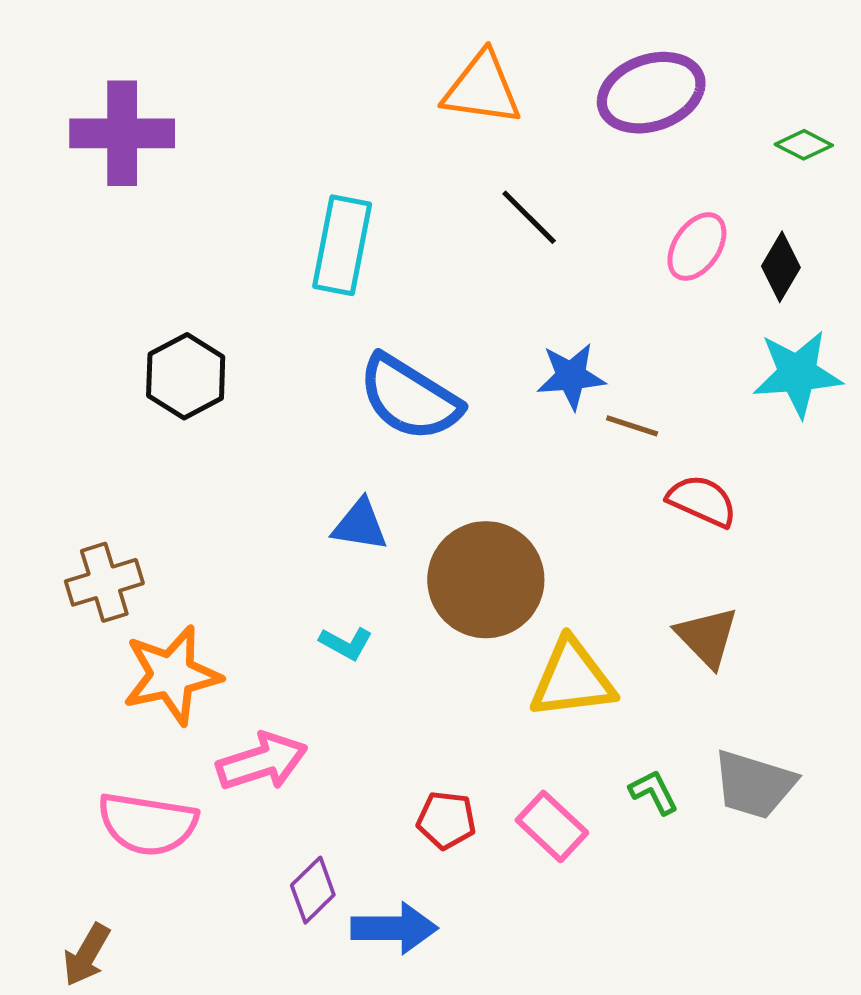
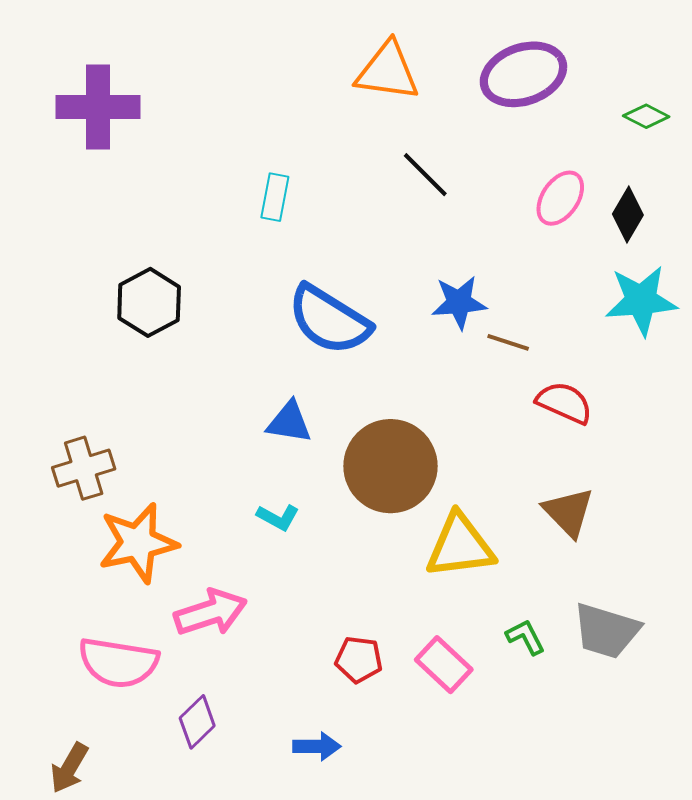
cyan rectangle: (342, 245) -> (275, 197), size x0.6
purple diamond: (313, 890) -> (197, 722), moved
blue arrow: (394, 928) -> (317, 746), size x0.7

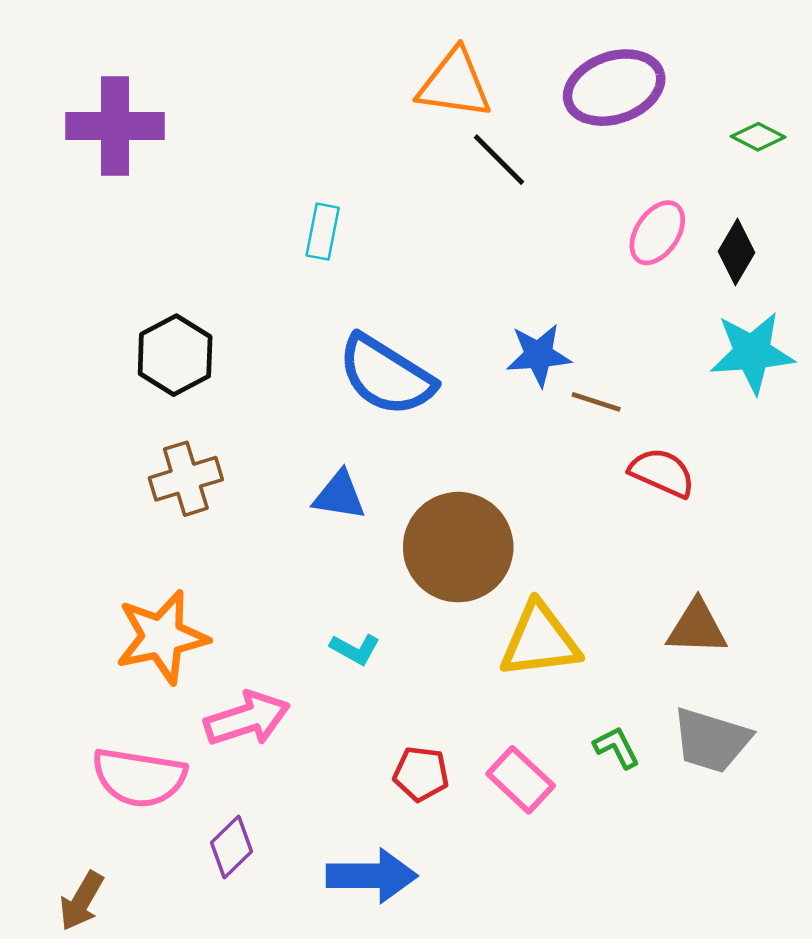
black line: (425, 175) -> (499, 160), moved
brown cross: (84, 468) -> (186, 479), moved
brown triangle: (568, 512) -> (697, 627), moved, turned -44
cyan L-shape: (278, 517) -> (355, 649), moved
blue arrow: (317, 746) -> (372, 876), size x1.6

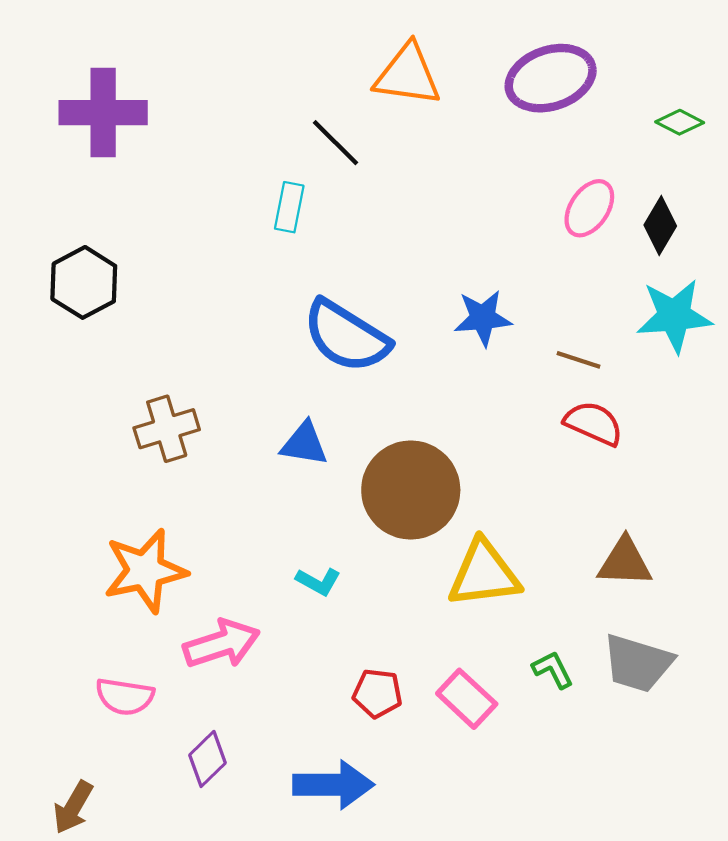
black line: (499, 160) -> (335, 143), moved
black hexagon: (175, 355) -> (84, 282), moved
brown line: (596, 402) -> (579, 360), moved
pink semicircle: (139, 777) -> (125, 697), size x0.7

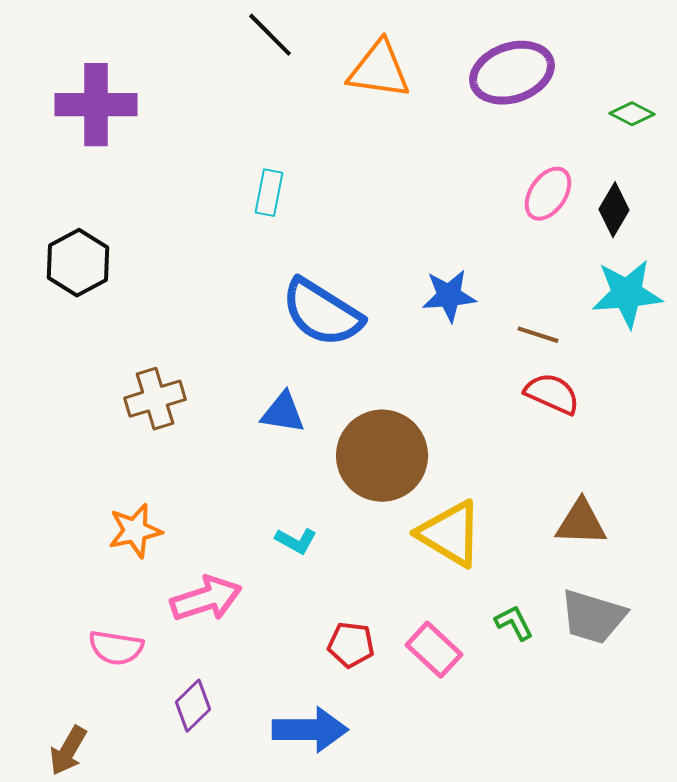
black line: (335, 143) -> (270, 35), moved
orange star: (145, 571) -> (135, 531), size x0.7
yellow triangle: (484, 574) -> (450, 534), turned 38

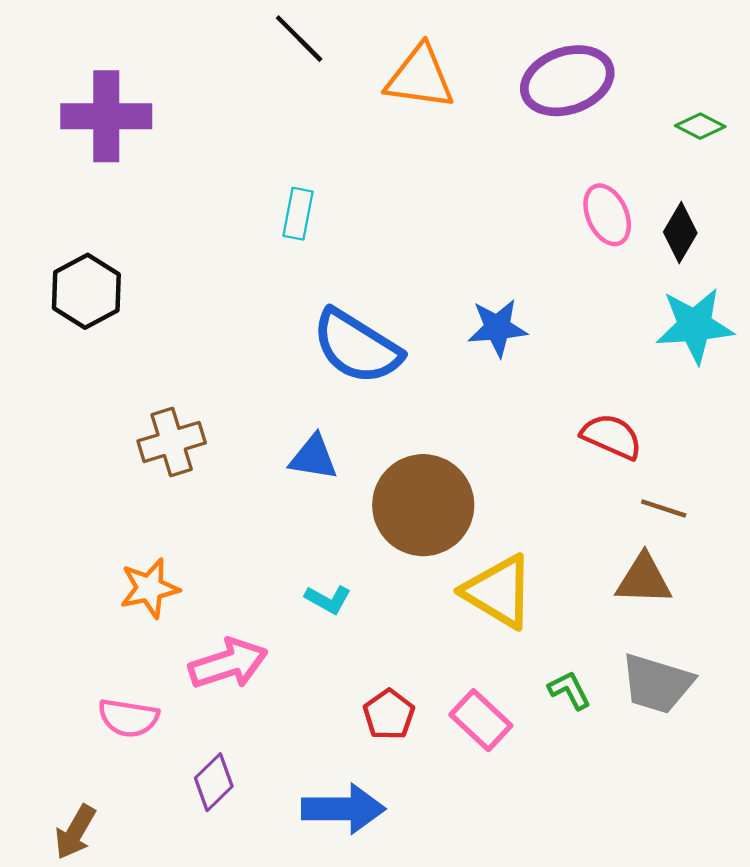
pink ellipse: (548, 194) -> (607, 215), turned -58
brown line: (538, 335) -> (664, 508), moved
red pentagon: (351, 645) -> (389, 715), turned 30

